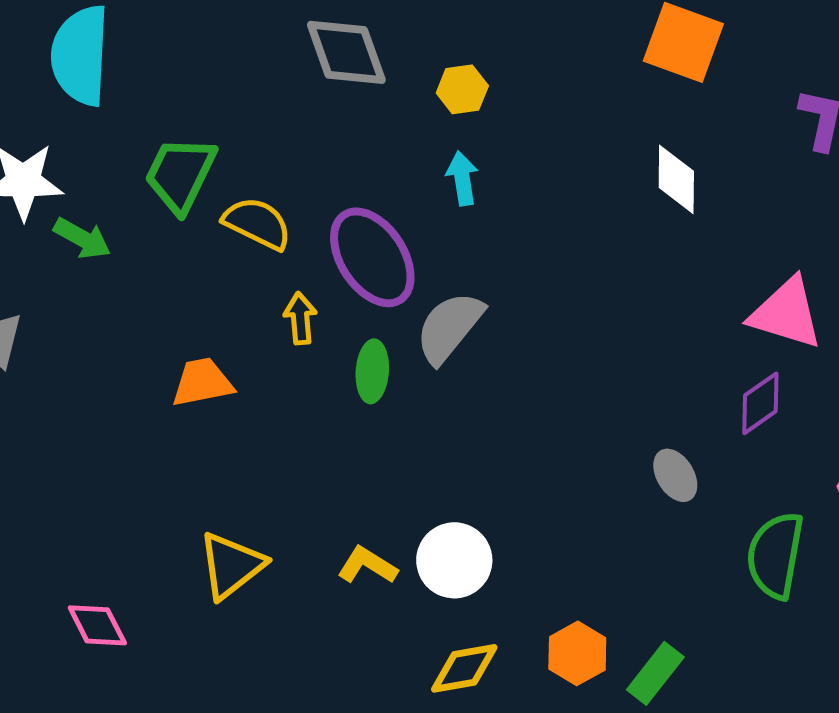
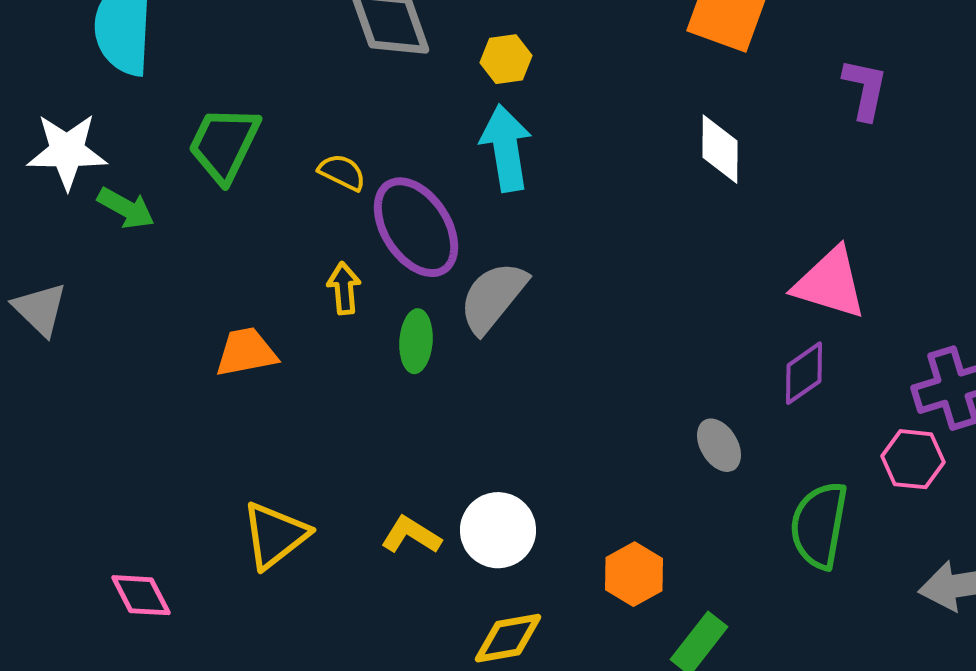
cyan arrow: (462, 178) -> (506, 148), size x1.6
yellow semicircle: (257, 223) -> (342, 172), moved, size x0.7
orange hexagon: (577, 653) -> (634, 574), moved

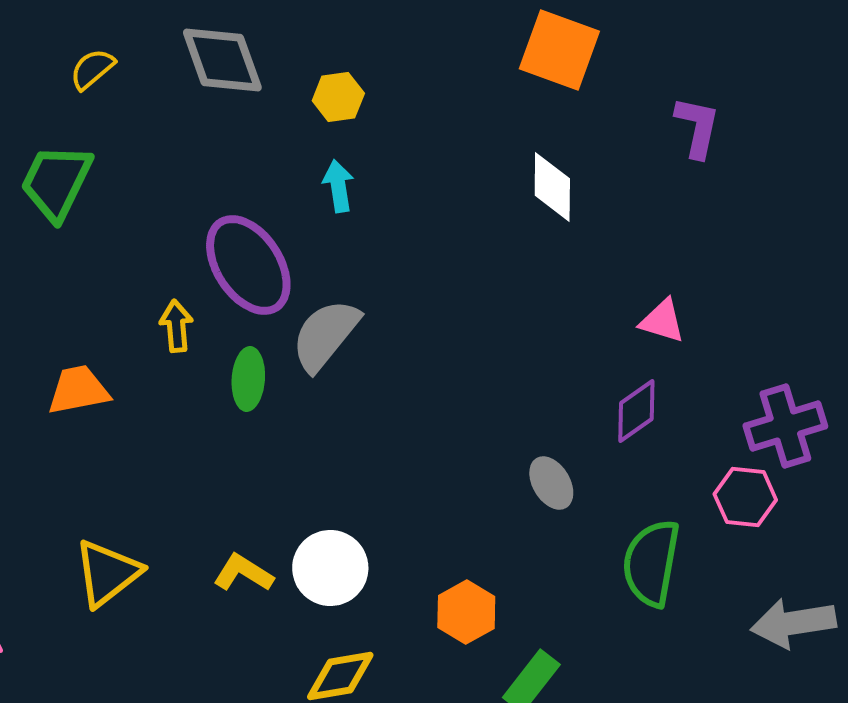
cyan arrow: (506, 148) -> (338, 186), size x0.6
yellow semicircle: (342, 172) -> (92, 69), moved, turned -66
pink triangle: (830, 283) -> (662, 321), size x0.6

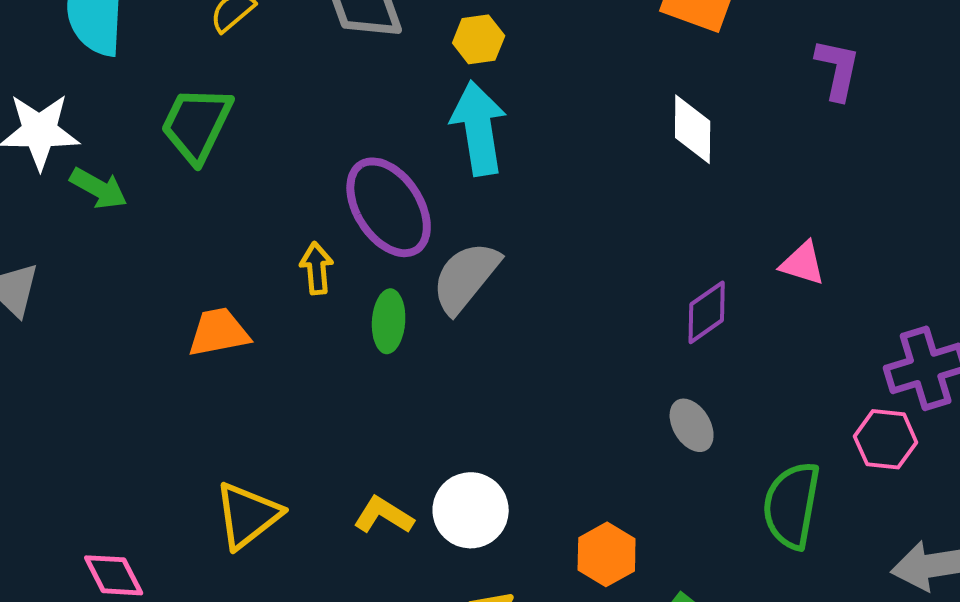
cyan arrow: (338, 186) -> (479, 128), size x1.8
purple diamond: (636, 411) -> (707, 312), moved

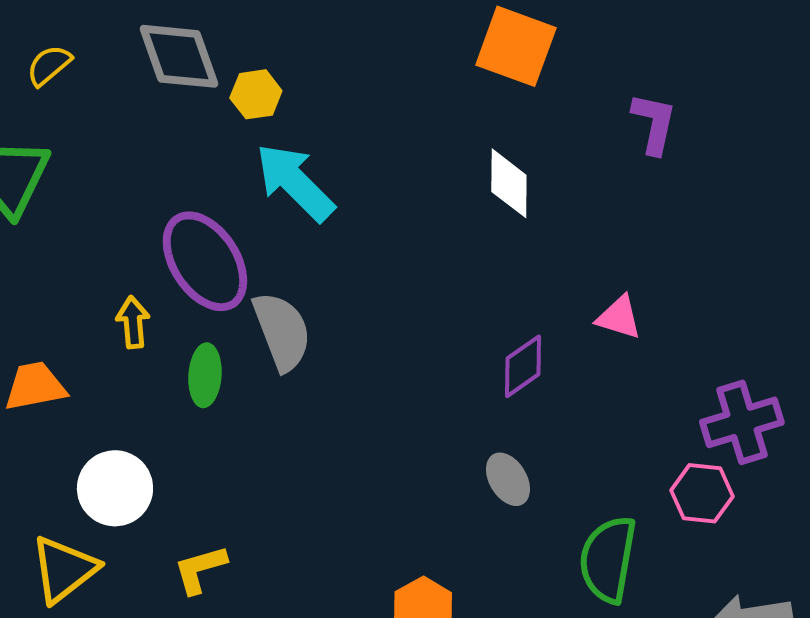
yellow hexagon: (479, 39) -> (256, 94), moved
cyan arrow: (479, 128) -> (295, 182), turned -36
gray semicircle: (466, 277) -> (282, 331), turned 120
white circle: (471, 510) -> (115, 488), moved
yellow L-shape: (384, 515) -> (200, 569), turned -48

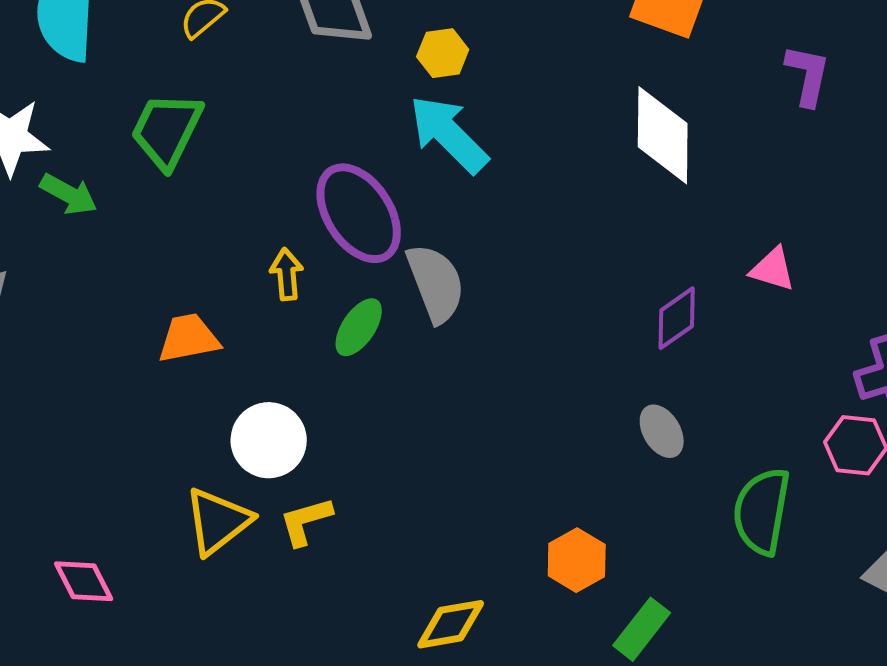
yellow hexagon: (256, 94) -> (443, 53), moved
white diamond: (509, 183) -> (663, 135), size x1.4
green ellipse: (205, 375) -> (359, 327), turned 30
yellow L-shape: (200, 569) -> (306, 521), moved

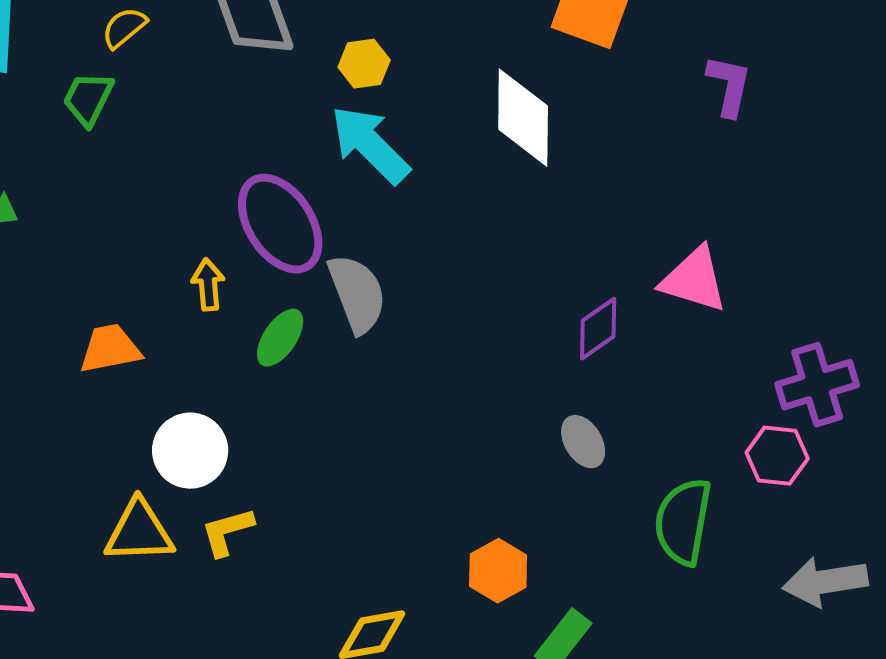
green trapezoid: (167, 130) -> (88, 99), moved, size x0.7
white diamond: (663, 135) -> (523, 118), moved
pink triangle: (773, 269) -> (694, 280), size x1.5
yellow triangle: (218, 521) -> (139, 532), turned 36

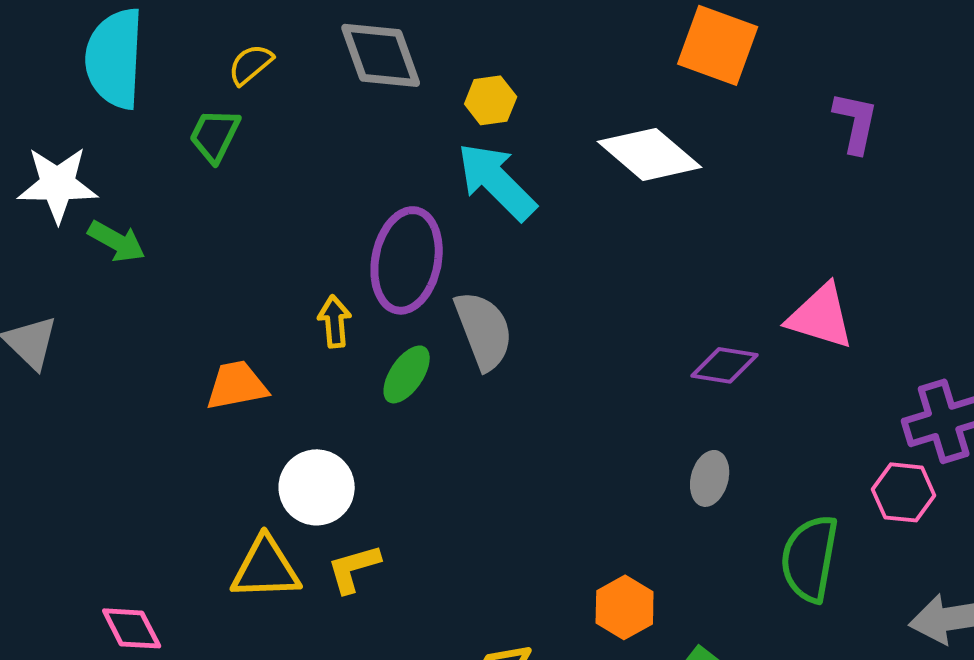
white diamond: (523, 118) -> (650, 154), turned -50
purple ellipse: (280, 224) -> (407, 260), turned 44
purple diamond: (598, 329) -> (725, 365), turned 44
gray ellipse: (583, 442) -> (710, 478), turned 46

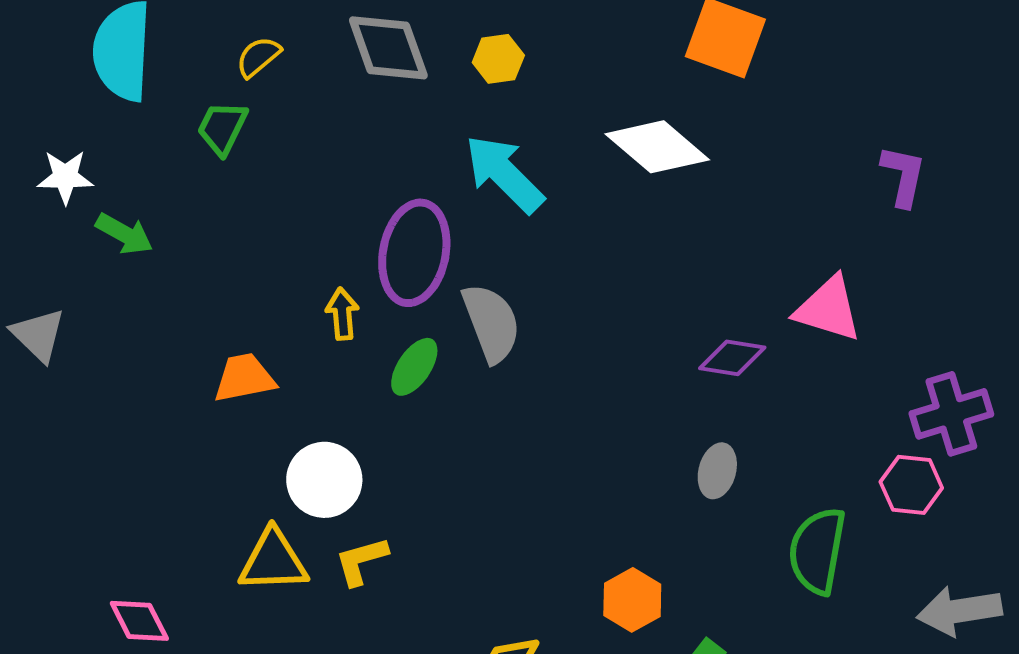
yellow hexagon: (491, 100) -> (498, 59), moved
purple L-shape: (856, 122) -> (903, 176), moved
white star: (58, 184) -> (65, 177), size x0.7

